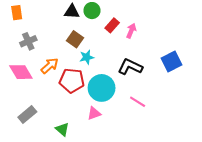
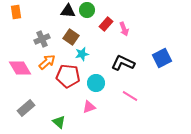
pink arrow: (131, 31) -> (124, 29), turned 136
gray cross: (28, 41) -> (42, 39), moved
cyan circle: (102, 88) -> (96, 83), size x0.7

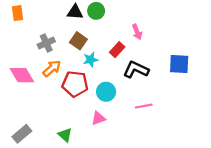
red rectangle: (106, 24) -> (117, 50), moved
blue square: (162, 58) -> (179, 64), turned 30
pink line: (130, 96) -> (144, 106), turned -42
gray rectangle: (26, 108) -> (22, 134), moved

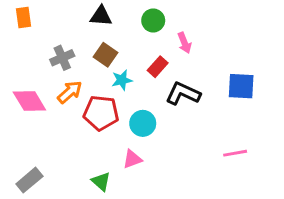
green circle: (96, 11) -> (153, 20), moved
pink line: (144, 106) -> (235, 153), moved
green triangle: (65, 135) -> (101, 181), moved

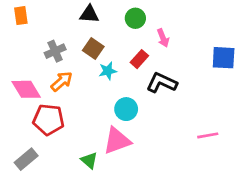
blue square: (241, 86) -> (224, 58), moved
red pentagon: (101, 113) -> (49, 120), moved
pink triangle: (132, 159) -> (117, 141), size x1.6

